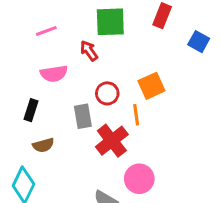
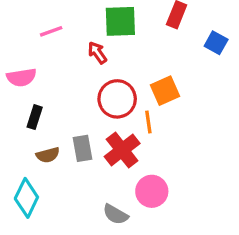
pink semicircle: (54, 74) -> (21, 77), moved
red circle: (107, 93) -> (117, 99), size x1.5
gray rectangle: (83, 116) -> (82, 148), moved

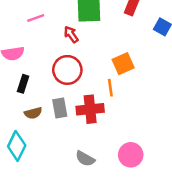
red circle: (117, 99) -> (67, 70), moved
red cross: (122, 150) -> (90, 109), turned 32
pink circle: (152, 191) -> (131, 155), moved

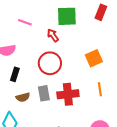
pink line: (36, 18) -> (25, 22), turned 40
orange line: (110, 88) -> (100, 89), moved

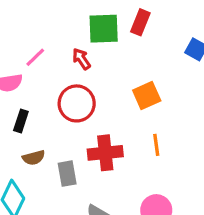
red rectangle: (101, 12) -> (140, 22), moved
pink line: (25, 22) -> (35, 57), moved, turned -64
gray rectangle: (44, 93) -> (67, 174), moved

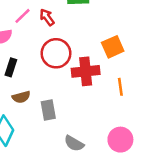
red arrow: (81, 59) -> (47, 17), moved
red cross: (105, 153) -> (86, 71), moved

